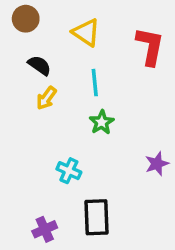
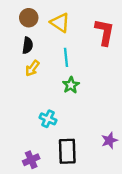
brown circle: (26, 19) -> (29, 18), moved
black semicircle: (39, 65) -> (28, 45), turned 63
purple star: (157, 164) -> (109, 140), moved

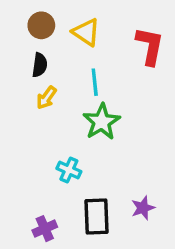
green star: (71, 85) -> (102, 122), size x1.5
purple star: (109, 140) -> (143, 208), moved

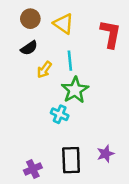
black semicircle: (40, 65) -> (29, 48), turned 48
yellow arrow: (46, 98) -> (44, 70), moved
cyan cross: (69, 170) -> (60, 114), moved

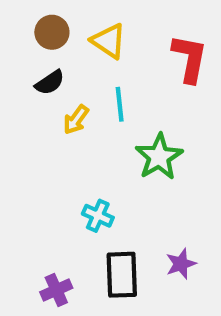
green star: (75, 90) -> (159, 157), moved
cyan cross: (60, 114) -> (98, 216), moved

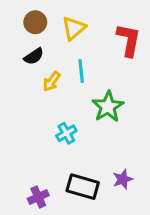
yellow triangle: (109, 41) -> (74, 28), turned 45
cyan cross: (98, 216) -> (66, 133), moved, turned 36
black rectangle: (122, 275) -> (83, 187), turned -72

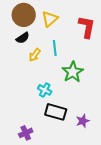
brown circle: (35, 22) -> (24, 15), size x1.5
cyan cross: (66, 133) -> (45, 90), turned -32
black rectangle: (83, 187) -> (56, 112), moved

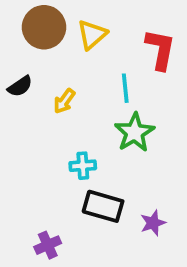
black semicircle: (23, 38) -> (20, 86), moved
cyan line: (55, 48) -> (125, 88), moved
cyan cross: (45, 90) -> (83, 166), turned -32

